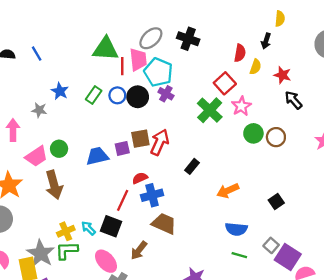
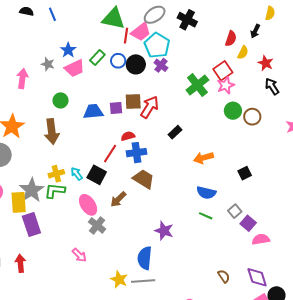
pink trapezoid: (138, 60) -> (141, 32), turned 50
red square: (225, 83) -> (223, 71), moved
pink trapezoid: (36, 156) -> (75, 68), moved
purple square: (288, 257) -> (248, 223), size x0.7

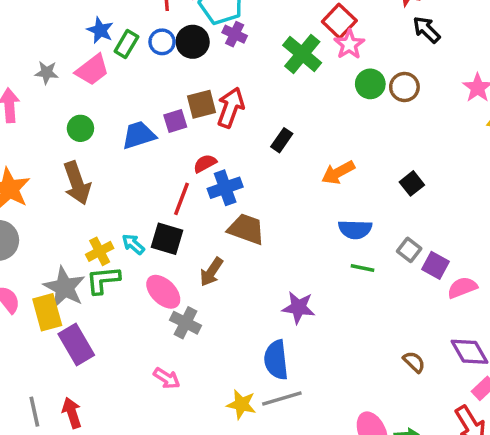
blue star: (68, 50) -> (100, 30), moved

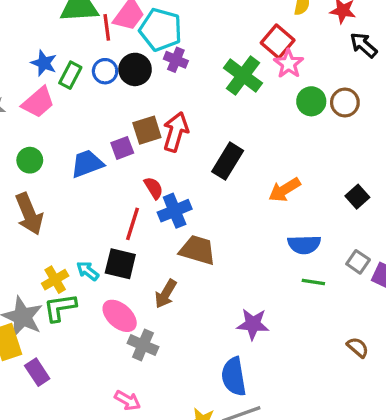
black rectangle: (282, 140) -> (228, 161), size x1.5
red semicircle: (205, 163) -> (154, 188), turned 90
purple rectangle: (76, 345) -> (37, 372), size x0.7
brown semicircle: (414, 362) -> (358, 347), moved

